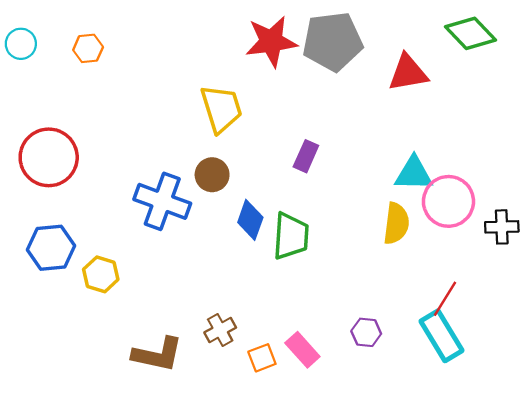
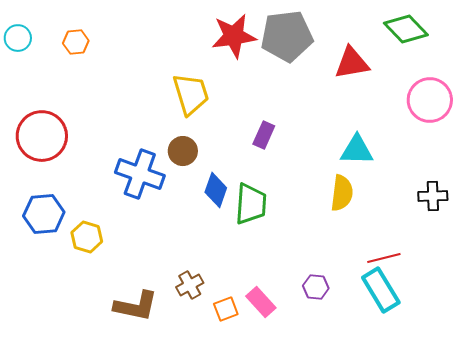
pink circle: (448, 201) -> (430, 100), moved
red line: (445, 299) -> (384, 258), turned 44

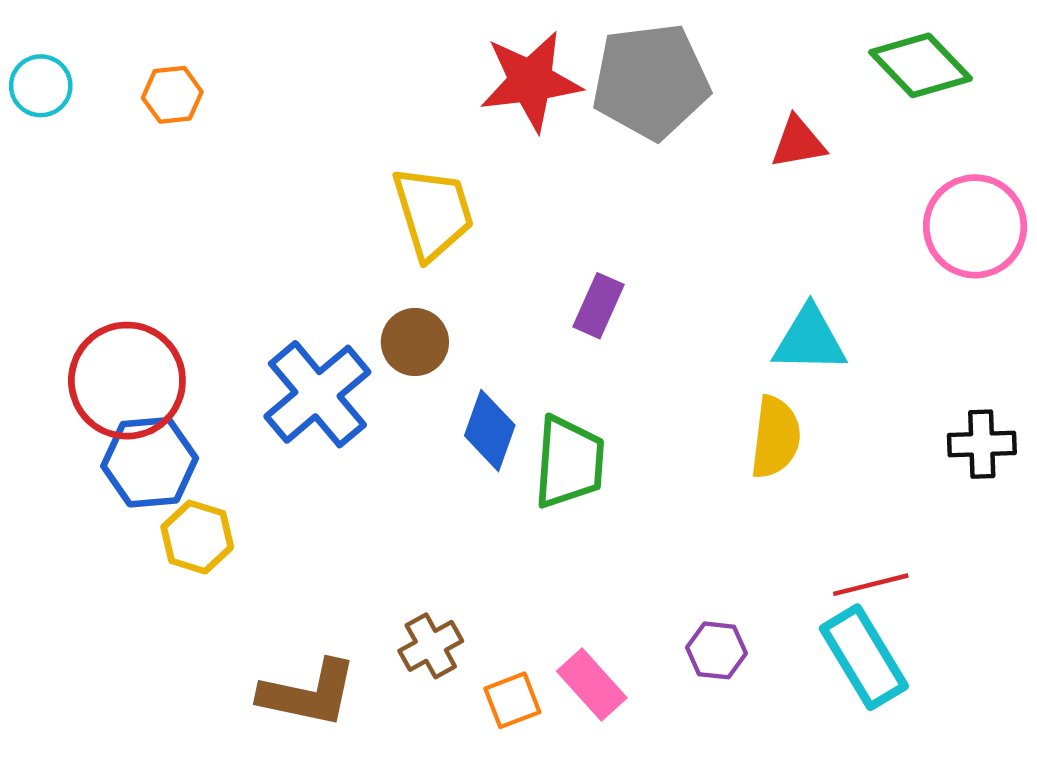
red triangle: (352, 63) -> (798, 142), size x0.7
red circle: (42, 136) -> (127, 381), moved
blue cross: (140, 174) -> (317, 394), turned 30
blue hexagon: (44, 214) -> (150, 462), moved

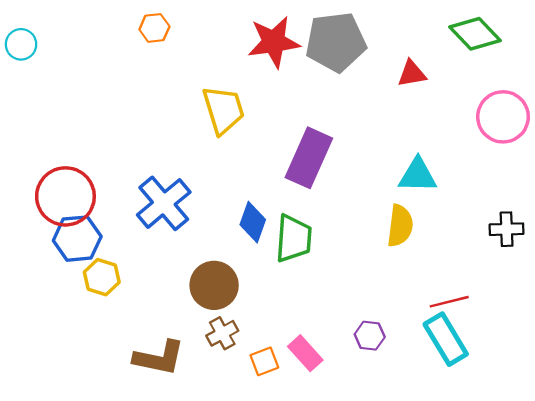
orange hexagon: (172, 95) -> (154, 28), moved
purple rectangle: (599, 306) -> (309, 158), size x1.8
brown circle: (415, 342) -> (214, 285), moved, size x1.4

